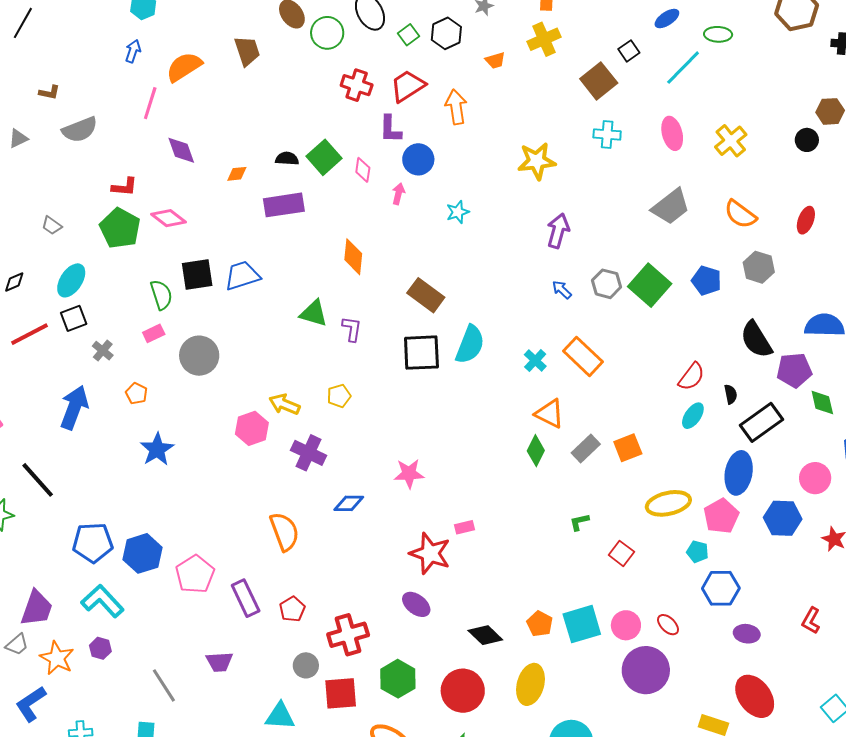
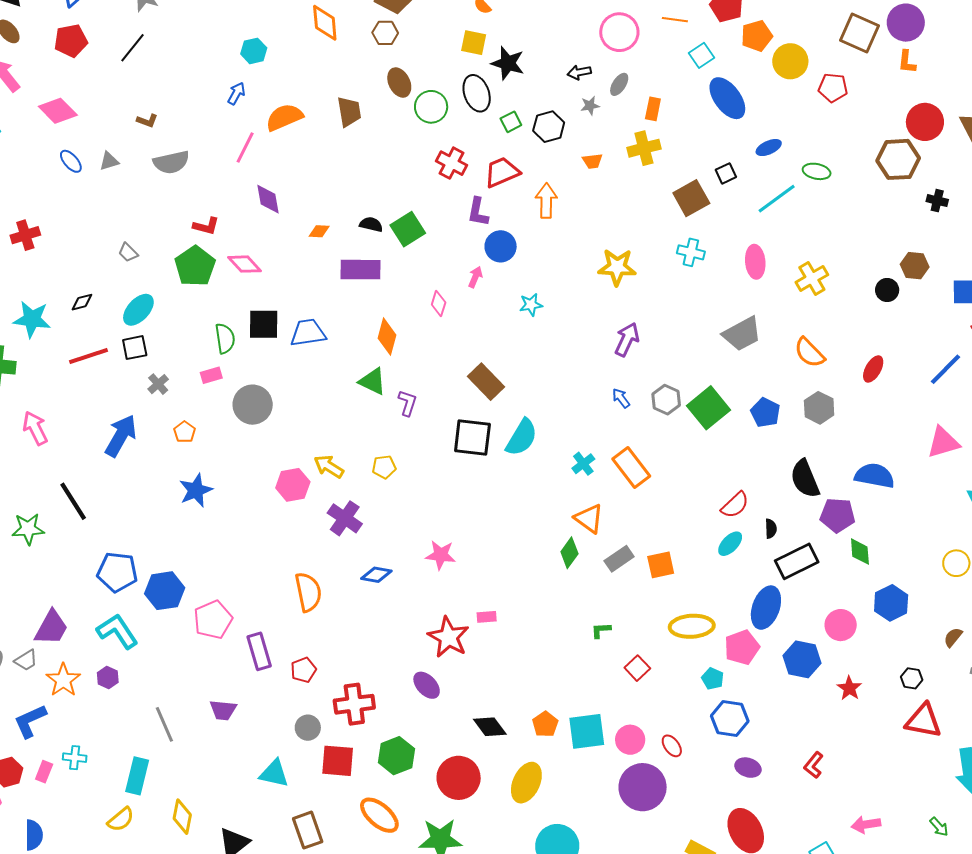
pink diamond: (363, 170) -> (439, 304), moved
orange diamond: (353, 257) -> (387, 337), moved

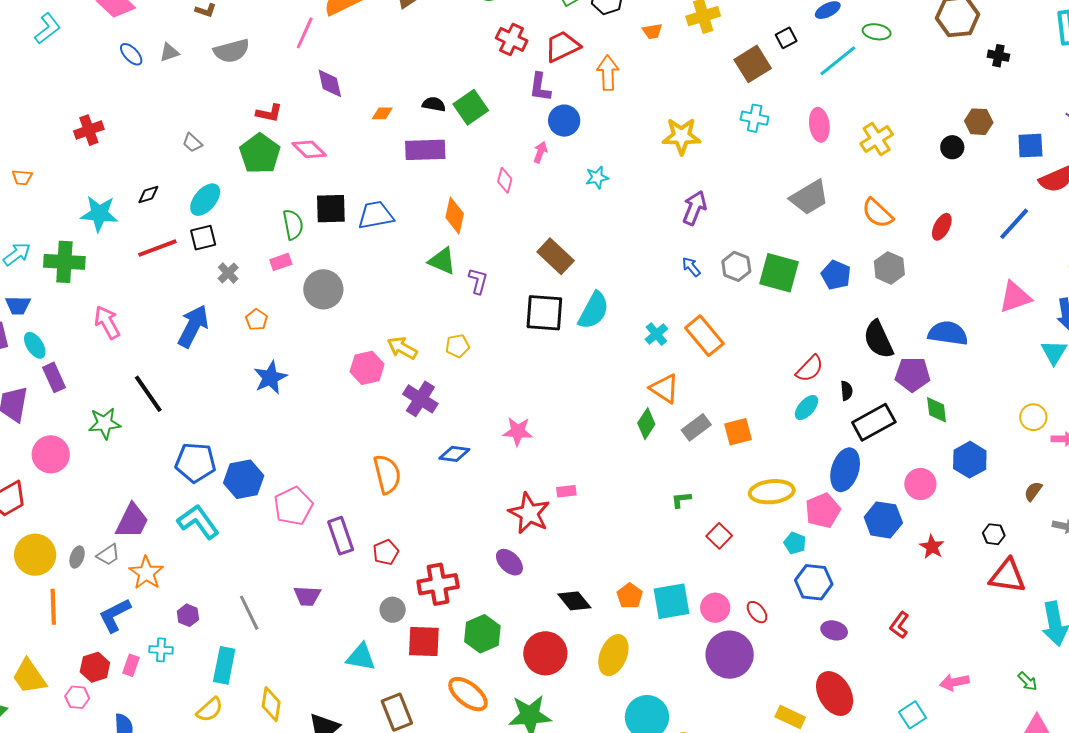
green square: (709, 408) -> (779, 273), turned -33
purple hexagon: (108, 678) -> (188, 615), moved

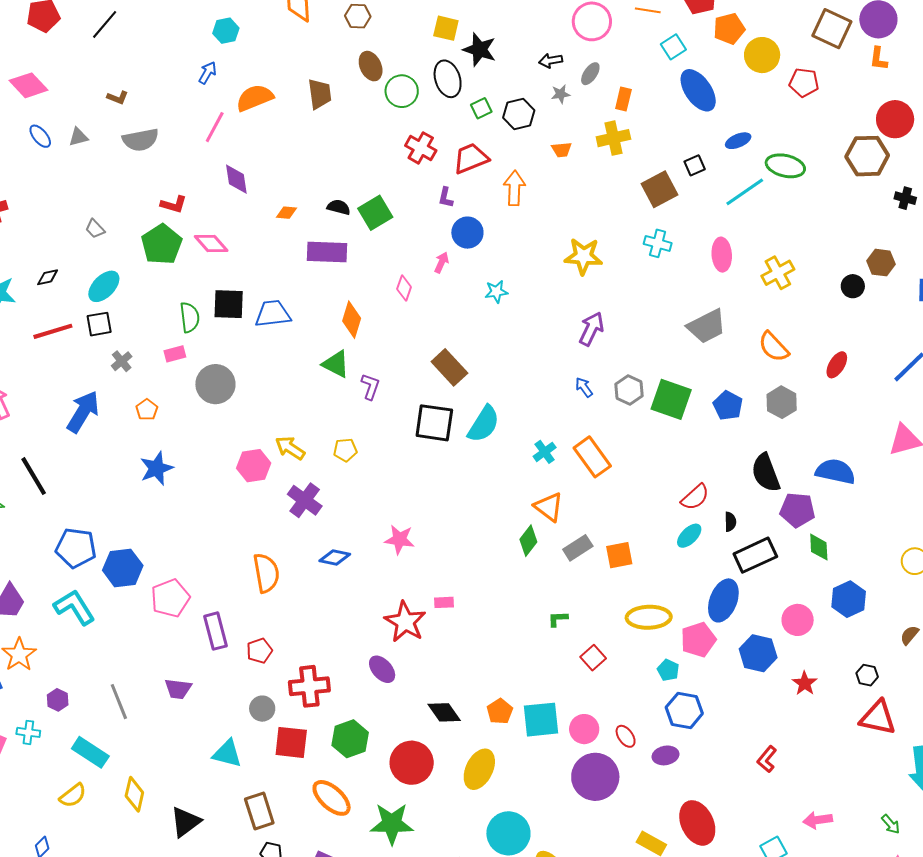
green ellipse: (877, 32) -> (785, 166), size x1.4
purple L-shape: (540, 87) -> (446, 198), size x0.7
purple ellipse: (834, 630) -> (666, 755), moved, turned -30
cyan rectangle: (224, 665) -> (90, 752), turned -72

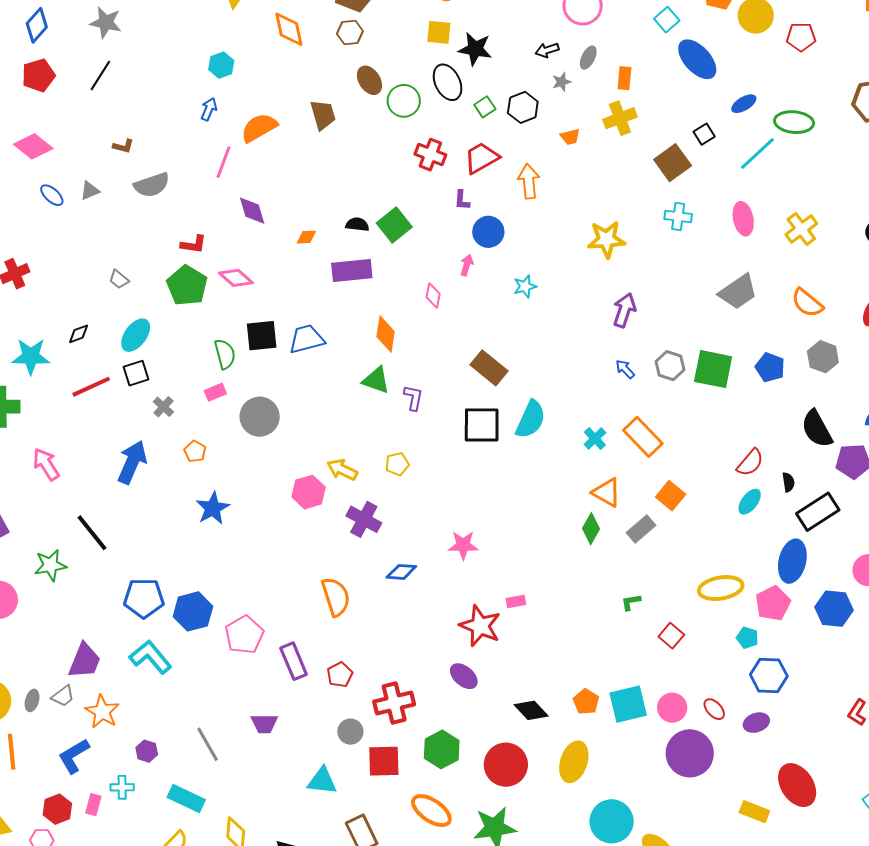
orange square: (619, 555) -> (671, 496), moved, turned -32

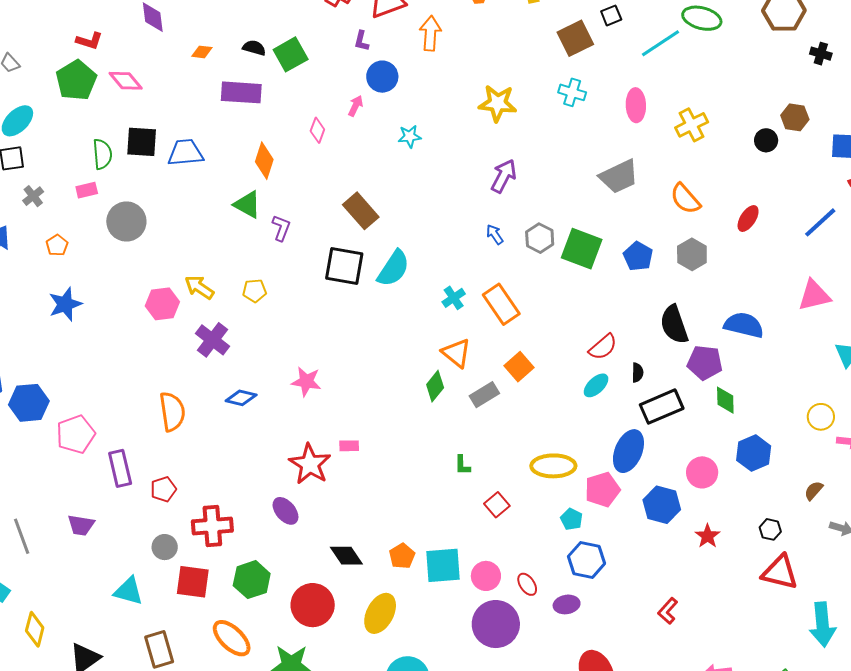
green L-shape: (631, 602) -> (462, 465), turned -90

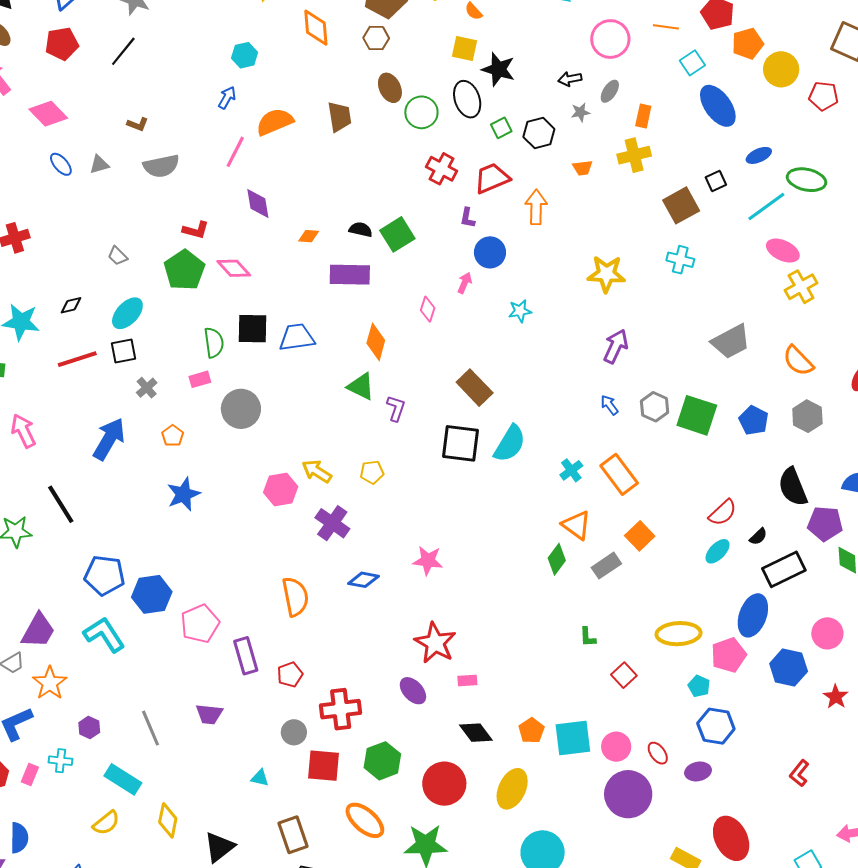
pink ellipse: (636, 105) -> (783, 251), moved, turned -60
black semicircle: (637, 373) -> (758, 537), turned 48
pink rectangle: (349, 446) -> (467, 680), moved
cyan triangle: (129, 591) -> (260, 778), size x0.6

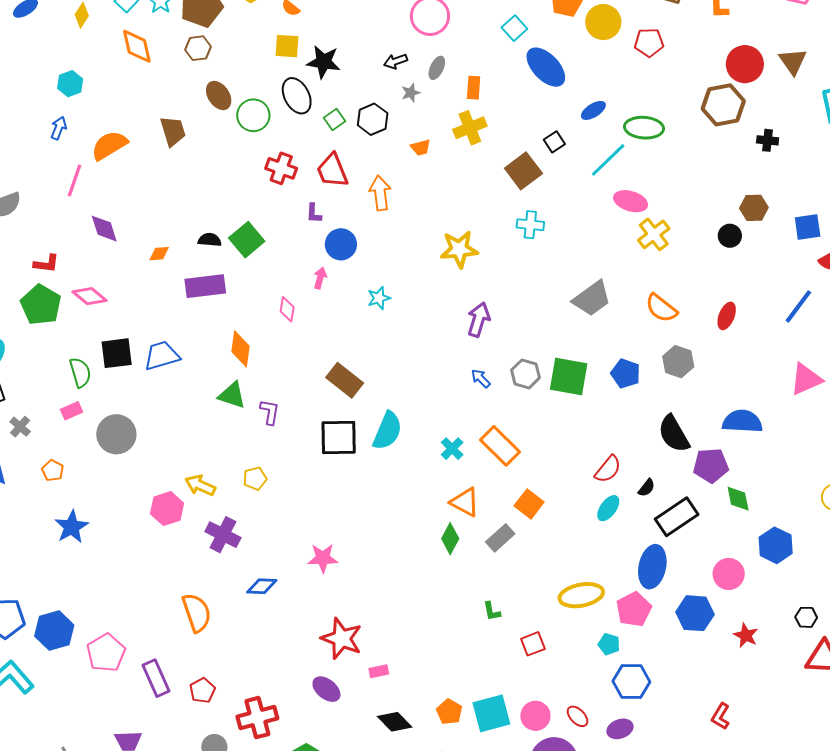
red trapezoid: (492, 178) -> (332, 171), turned -81
red square: (624, 675) -> (533, 644), turned 30

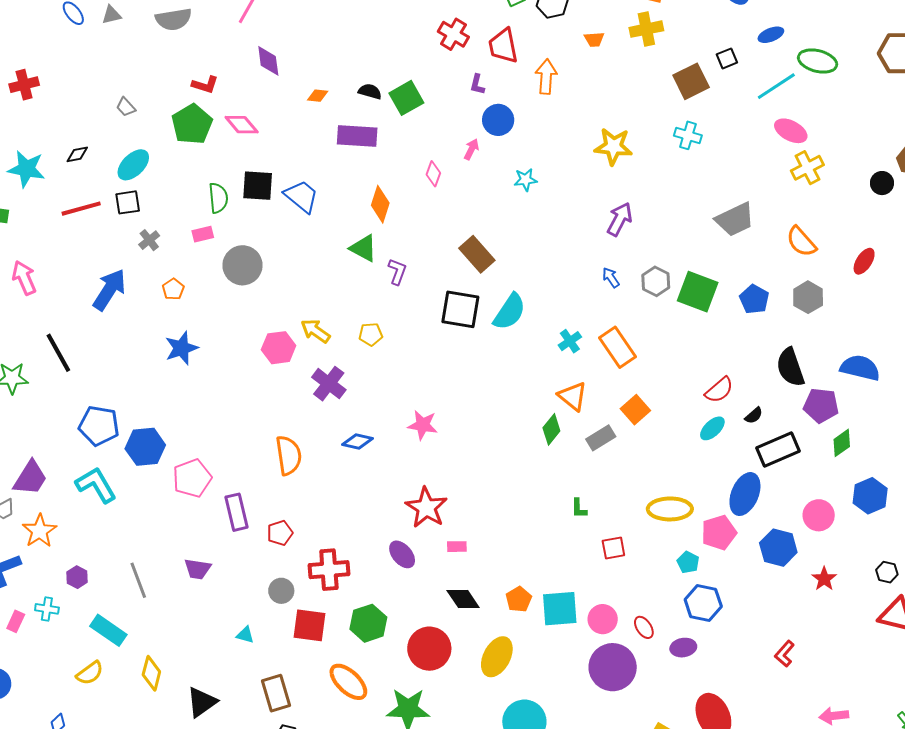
blue trapezoid: (162, 356) -> (301, 196), turned 45
green diamond: (738, 499) -> (842, 443), turned 56

